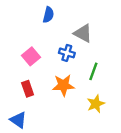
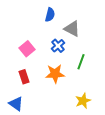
blue semicircle: (48, 15) -> (50, 15), moved
blue cross: (67, 53) -> (58, 46), turned 32
yellow star: (96, 104) -> (83, 101), moved

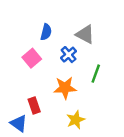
blue semicircle: (50, 15) -> (46, 32), moved
red rectangle: (24, 77) -> (34, 106), moved
yellow star: (83, 101) -> (76, 120), moved

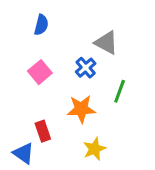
blue semicircle: (46, 32) -> (41, 25), moved

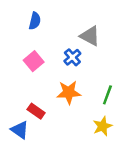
green line: (120, 91) -> (107, 95), moved
red rectangle: (43, 131) -> (36, 111), turned -36
yellow star: (94, 149) -> (102, 126), moved

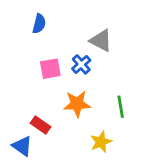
pink square: (34, 61) -> (50, 69), moved, turned 30
green line: (107, 95) -> (121, 107), turned -30
yellow star: (102, 126) -> (101, 142), moved

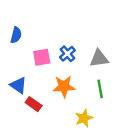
blue semicircle: (39, 24) -> (16, 35), moved
gray triangle: (101, 41) -> (99, 58), moved, turned -36
blue triangle: (22, 146) -> (18, 85), moved

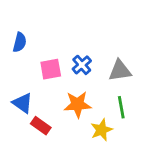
yellow star: (84, 118) -> (102, 130), moved

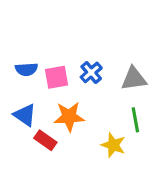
blue semicircle: (20, 42) -> (26, 69), moved, turned 72
orange star: (78, 104) -> (69, 117), moved
yellow star: (102, 130) -> (113, 145), turned -30

